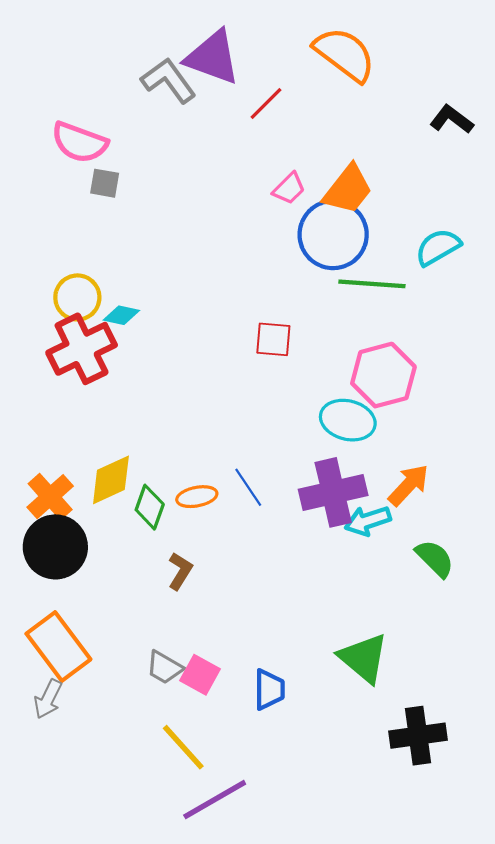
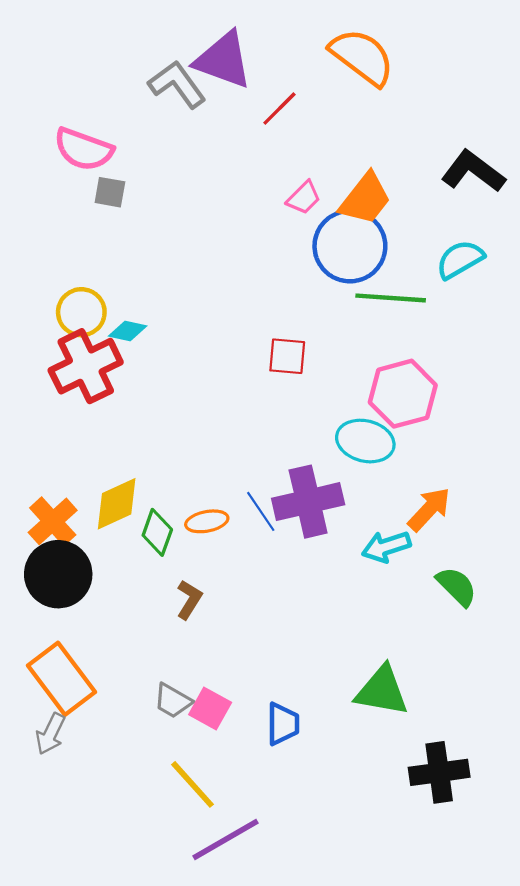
black L-shape: (452, 119) -> (473, 171), moved, size x1.4
purple cross: (333, 492) -> (308, 502), moved
green triangle: (364, 658) -> (382, 691), turned -30

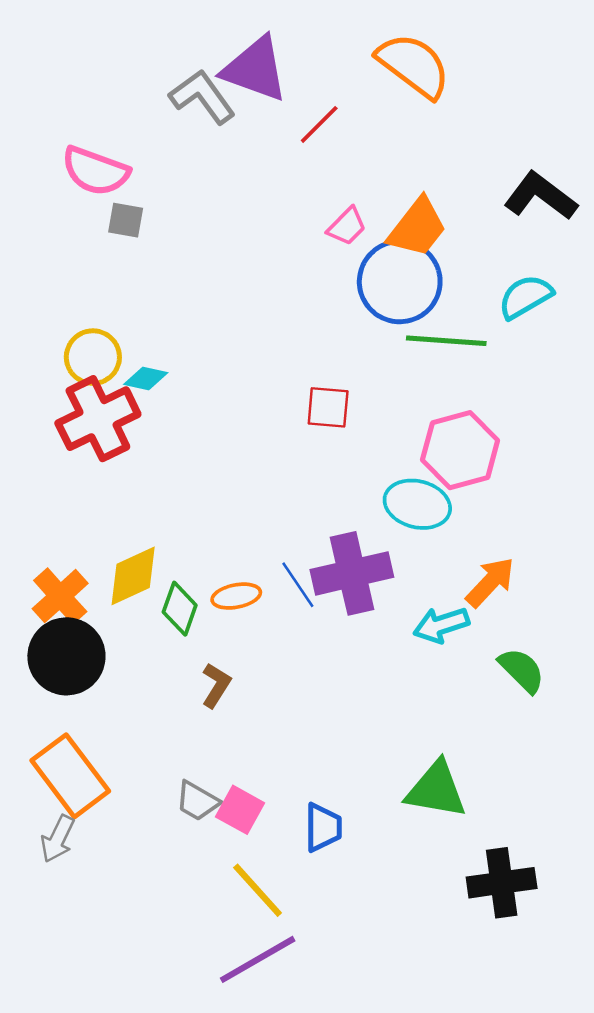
yellow line: (192, 784) -> (258, 890), moved

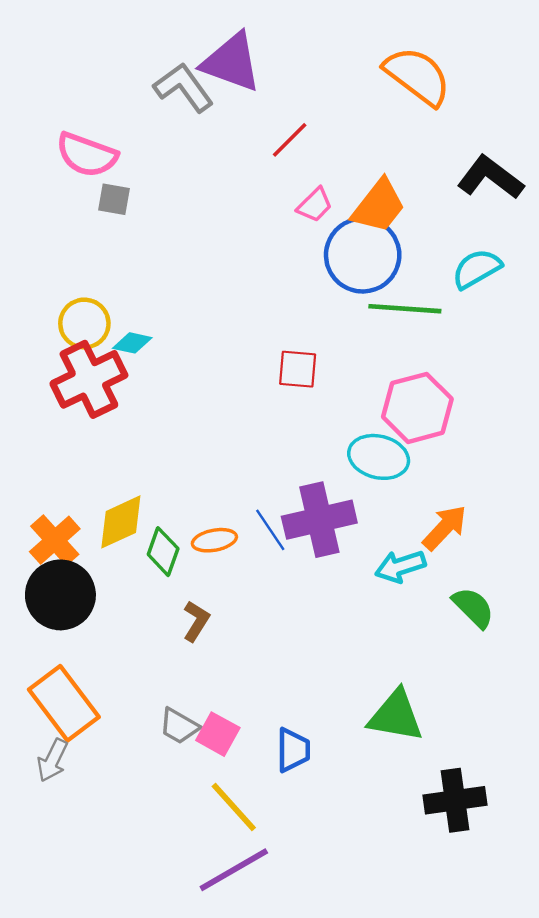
orange semicircle: (414, 65) -> (417, 76), moved
red line: (319, 124) -> (290, 140), moved

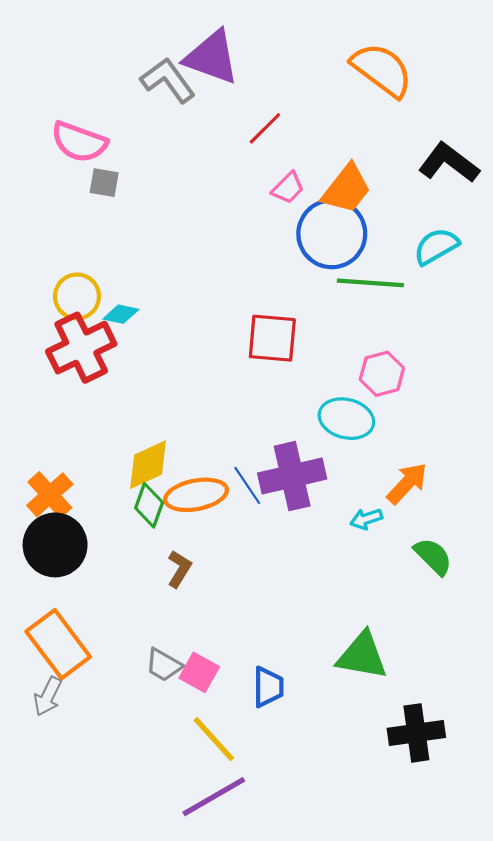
red square: (298, 369) -> (272, 338), size x1.4
pink hexagon: (417, 408) -> (382, 374), size x0.7
yellow diamond: (121, 522) -> (148, 465), moved
orange ellipse: (214, 540) -> (196, 495), size x1.5
cyan arrow: (400, 566) -> (366, 519), size x0.7

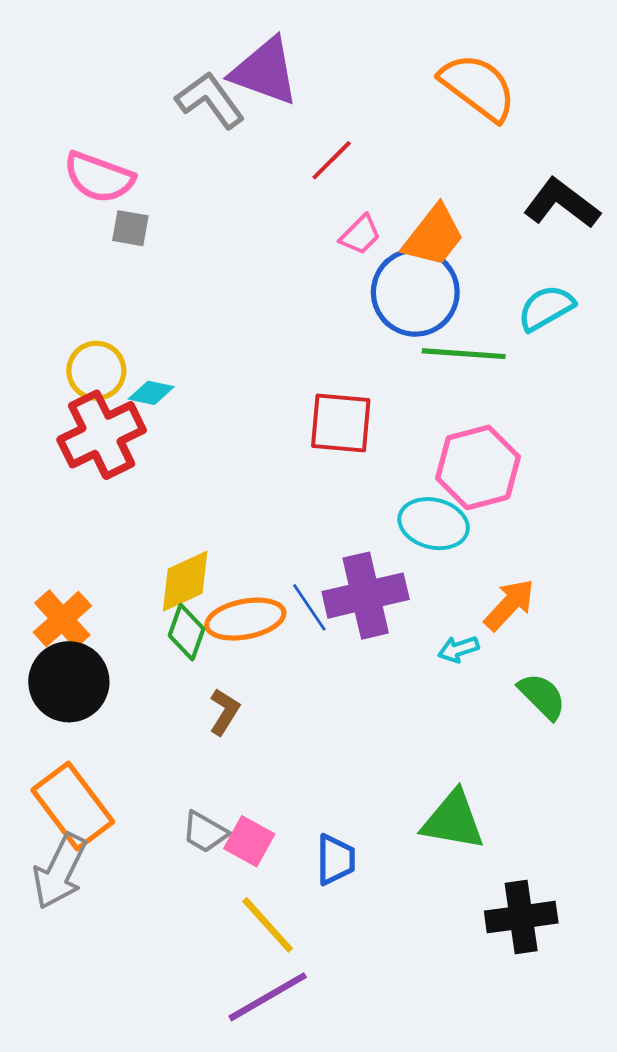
pink hexagon: (382, 374) -> (478, 467), size x1.5
gray arrow: (48, 696) -> (60, 871), size x1.5

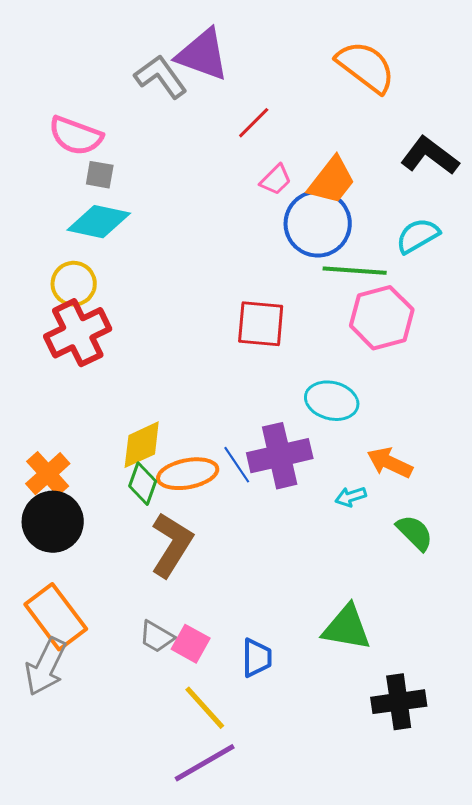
cyan diamond: (151, 393) -> (99, 222), moved, size x1.8
pink hexagon: (478, 467) -> (382, 318), moved
orange arrow: (509, 605) -> (390, 463), turned -108
brown L-shape: (224, 712) -> (172, 545), size x1.8

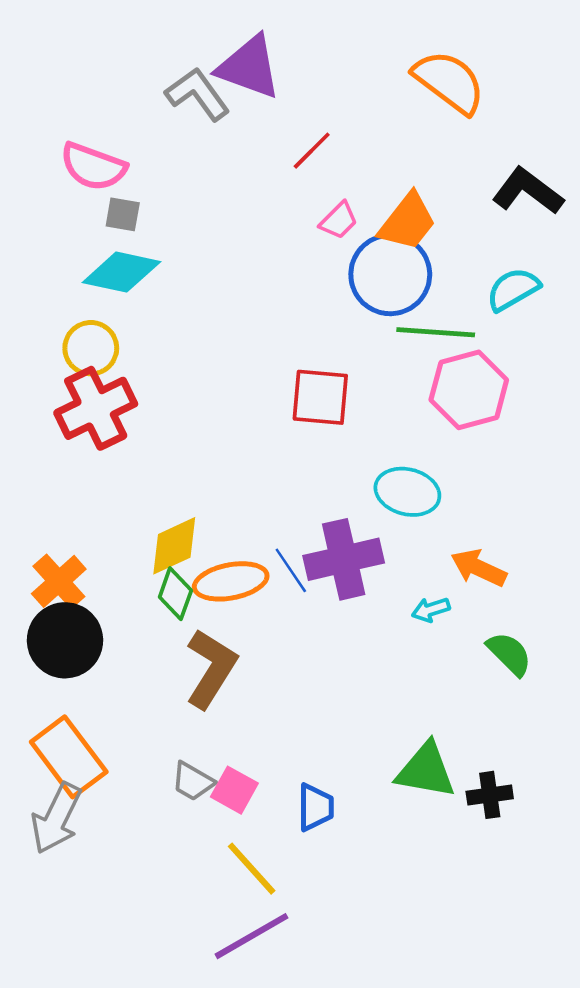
black cross: (399, 702) -> (490, 795), moved, size x0.7

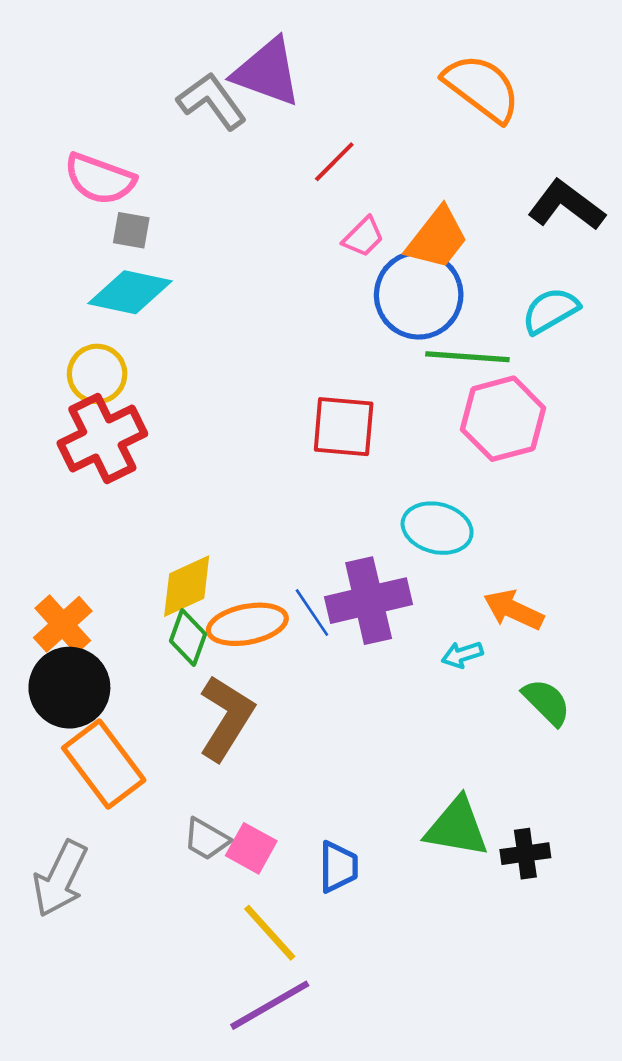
orange rectangle: (69, 757) -> (104, 764), moved

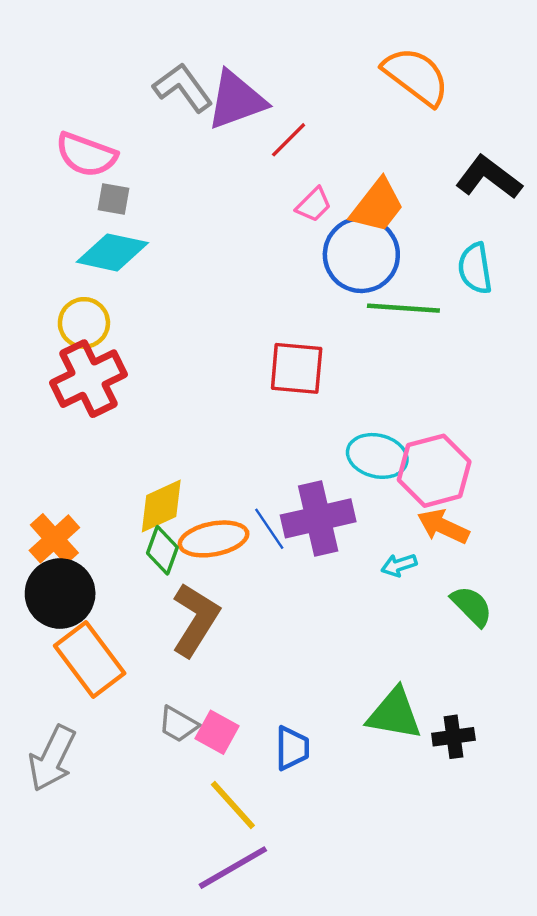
purple triangle: (267, 72) -> (236, 100), moved, turned -40
cyan semicircle: (550, 311) -> (475, 268), turned -69
pink hexagon: (503, 419) -> (434, 471), moved

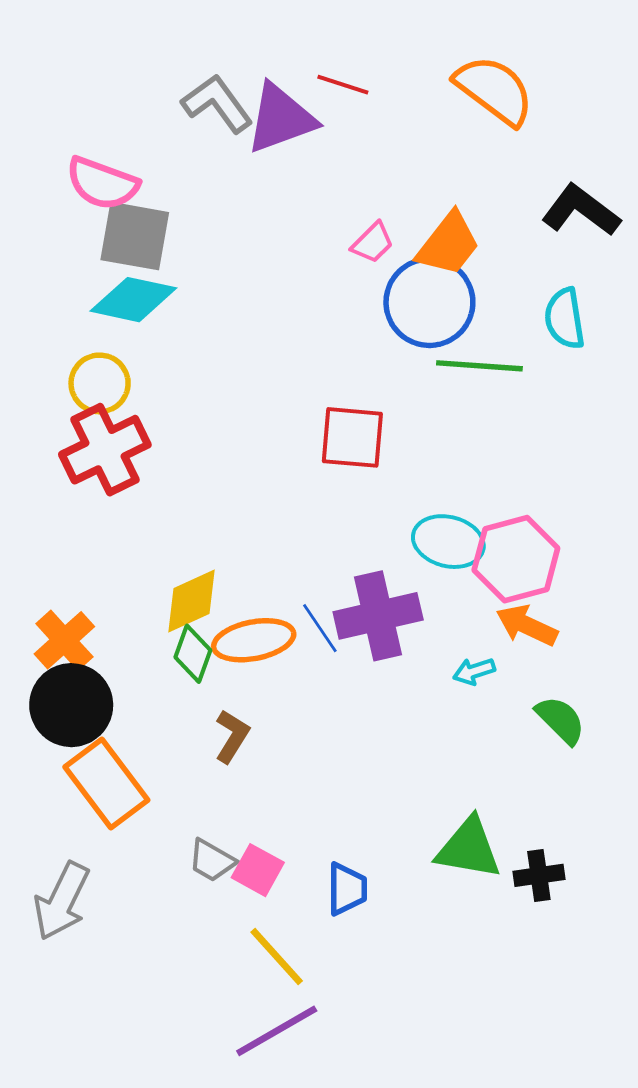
red line: (289, 140) -> (343, 85), moved, turned 63
gray square: (114, 199) -> (135, 236), size x1.8
brown L-shape: (195, 620) -> (232, 736), size x0.6

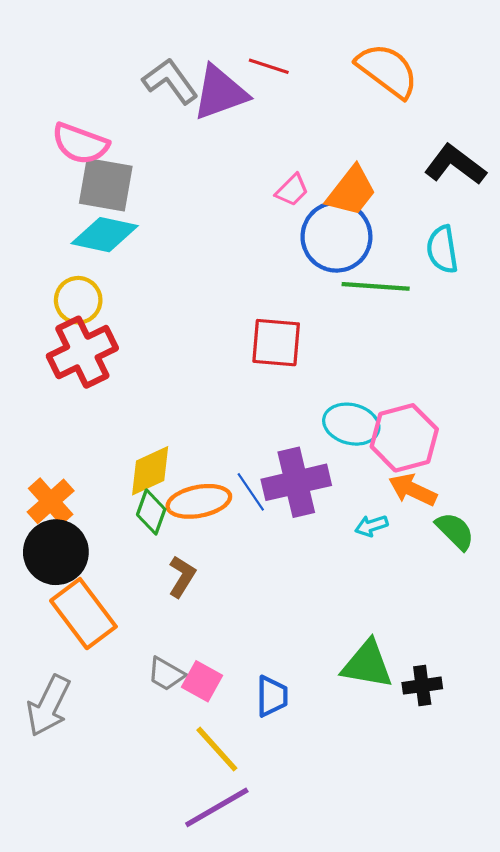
green semicircle: (561, 720) -> (455, 531), moved

